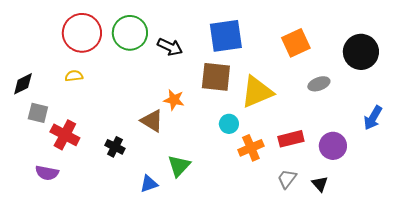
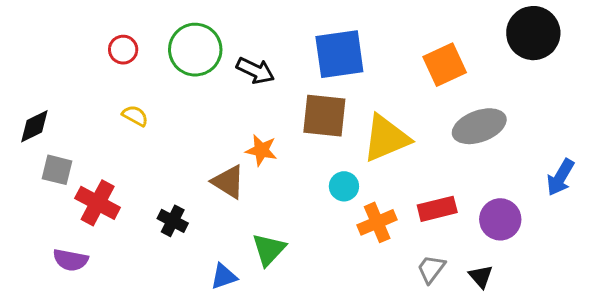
red circle: (82, 33) -> (123, 50), size x0.5
black circle: (361, 52) -> (533, 33), moved
yellow semicircle: (74, 76) -> (135, 116), moved, turned 36
gray ellipse: (319, 84) -> (479, 126), size x1.6

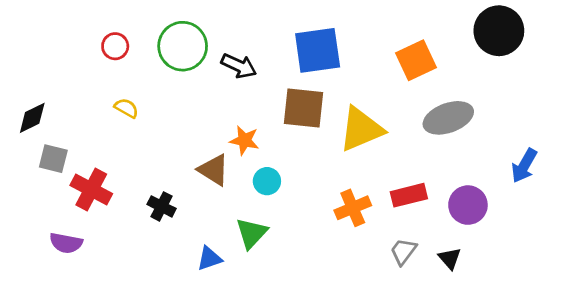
cyan circle: (344, 186) -> (267, 181), moved

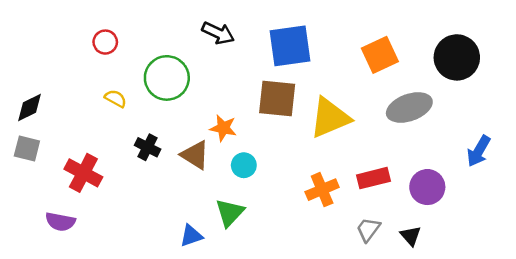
black circle: (499, 31) -> (457, 57), moved
green circle: (183, 46) -> (167, 78), moved
black arrow: (239, 66) -> (218, 33), moved
gray square: (53, 159) -> (27, 149), moved
black cross: (162, 206) -> (148, 147), moved

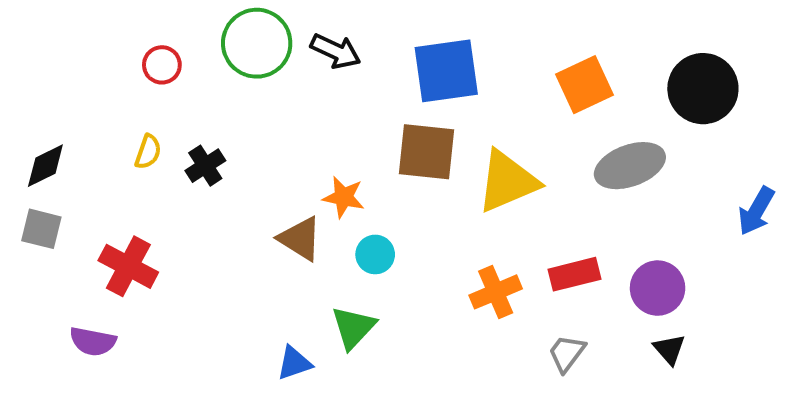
green circle: (167, 78) -> (257, 43), moved
yellow semicircle: (115, 98) -> (148, 152), moved, turned 80
black cross: (148, 147) -> (205, 166), moved, turned 30
blue arrow: (479, 151) -> (756, 211), moved
black triangle: (411, 236) -> (669, 349), moved

